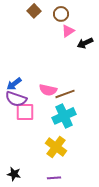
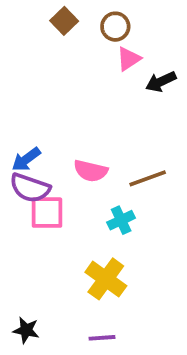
brown line: (65, 94) -> (148, 178), moved
cyan cross: (64, 116) -> (121, 220), size x0.6

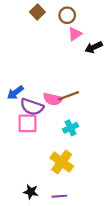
brown line: (148, 178) -> (68, 96), moved
purple semicircle: (30, 188) -> (32, 107), moved
black star: (26, 330) -> (31, 192), moved

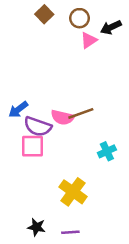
black arrow: (94, 47) -> (111, 27), moved
cyan cross: (70, 128) -> (107, 151), moved

